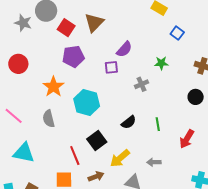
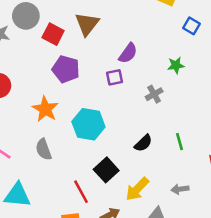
purple pentagon: (73, 57) -> (66, 69), turned 30

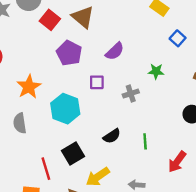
brown triangle: (87, 24) -> (83, 17), turned -40
purple pentagon: (66, 69) -> (69, 53), moved
purple square: (114, 77) -> (97, 82), moved

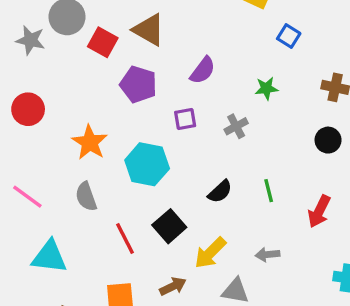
red line: (46, 169) -> (125, 238), moved

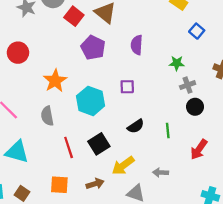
purple semicircle: (203, 70) -> (137, 45), turned 138
purple square: (185, 119) -> (127, 87), moved
gray cross: (236, 126) -> (188, 85), moved
black circle: (328, 140) -> (195, 107), moved

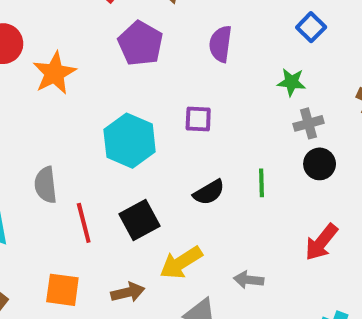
blue square: (197, 31) -> (311, 27), moved
orange star: (55, 81) -> (54, 73), moved
gray semicircle: (47, 116) -> (46, 185), moved
green line: (168, 131) -> (262, 183), moved

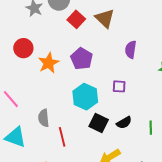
purple pentagon: (140, 44) -> (82, 59), moved
green line: (262, 183) -> (151, 128), moved
black square: (140, 220) -> (99, 123), moved, turned -36

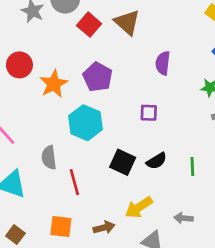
cyan hexagon: (85, 97) -> (85, 123), moved

